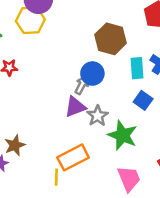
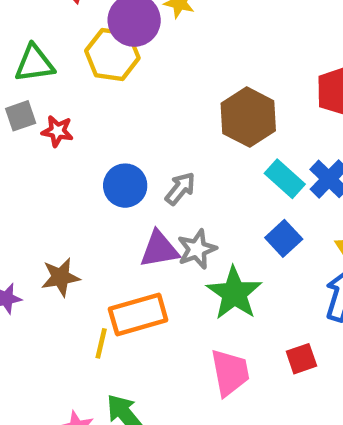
cyan rectangle: (137, 68) -> (285, 179), turned -55
blue circle: (92, 74) -> (125, 186), moved
purple triangle: (75, 107) -> (159, 249), moved
brown star: (15, 145) -> (61, 277), moved

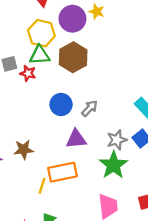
yellow hexagon: (112, 54) -> (41, 33), moved
green triangle: (35, 64) -> (40, 55), moved
brown hexagon: (248, 117) -> (73, 57), moved
gray star: (197, 249) -> (117, 140), moved

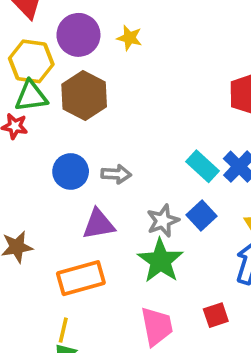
yellow star: (97, 11) -> (129, 38), moved
gray arrow: (90, 108) -> (116, 174), turned 54
yellow line: (42, 186) -> (63, 330), moved

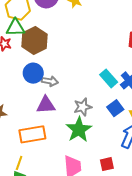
brown hexagon: (84, 96) -> (34, 40), moved
gray arrow: (116, 174) -> (50, 81), moved
blue square: (201, 216) -> (115, 108), moved

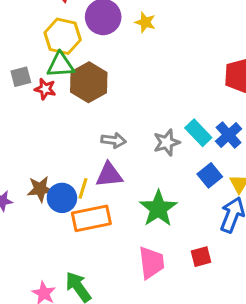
blue circle: (33, 73) -> (62, 198), moved
gray star: (83, 107) -> (167, 142), moved
yellow line: (19, 163) -> (83, 188), moved

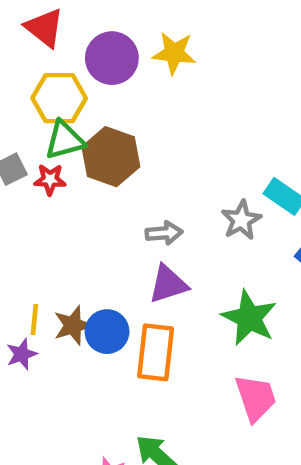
yellow star: (145, 22) -> (174, 53), size x1.4
yellow line: (83, 188) -> (34, 320), moved
orange rectangle: (91, 218) -> (156, 352), turned -60

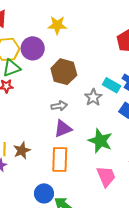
purple circle: (112, 58) -> (33, 48), moved
brown hexagon: (111, 157) -> (64, 72), moved
blue circle: (107, 332) -> (44, 193), moved

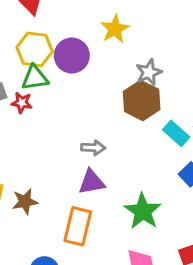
yellow star: (57, 25) -> (115, 29), turned 30
brown hexagon: (64, 72) -> (142, 100), moved
gray star: (93, 97) -> (149, 72), moved

